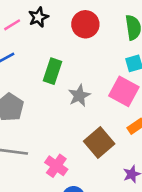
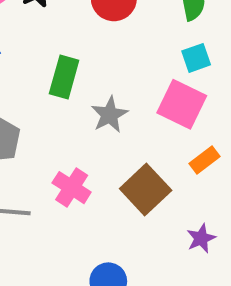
pink cross: (56, 166) -> (72, 188), moved

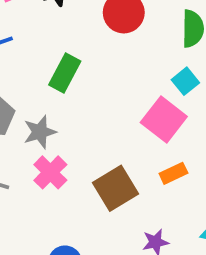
cyan square: (196, 58) -> (185, 81), turned -32
gray star: (110, 115) -> (40, 132), moved

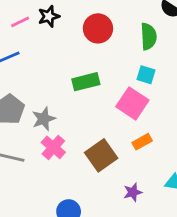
green rectangle: (65, 73) -> (86, 82), moved, turned 52
cyan square: (185, 81) -> (146, 75), turned -30

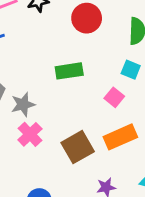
pink square: (132, 103) -> (114, 97), size x0.6
orange rectangle: (142, 142) -> (120, 137), size x1.6

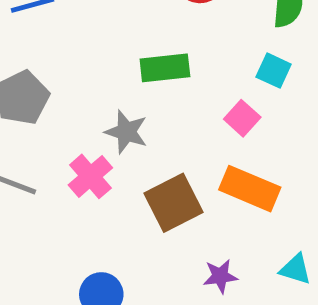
gray star: (23, 104) -> (126, 132), moved, turned 30
orange rectangle: (120, 137) -> (250, 189), turned 44

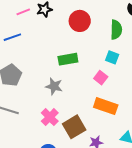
pink cross: (90, 176) -> (50, 117), moved
brown square: (173, 203) -> (74, 127), moved

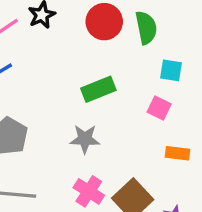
green semicircle: (116, 30) -> (146, 28), moved
orange rectangle: (106, 106) -> (177, 153), size x0.6

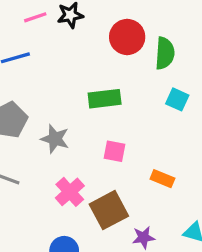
pink square: (159, 108) -> (115, 151), moved, turned -30
gray star: (85, 139) -> (55, 139), moved

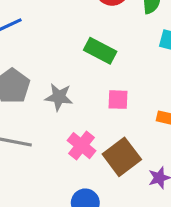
green rectangle: (105, 99) -> (100, 51), turned 44

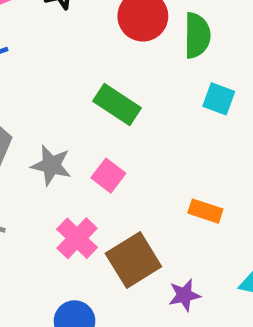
pink square: (118, 100) -> (108, 176), moved, turned 30

